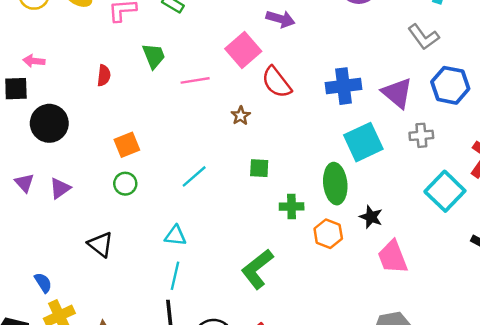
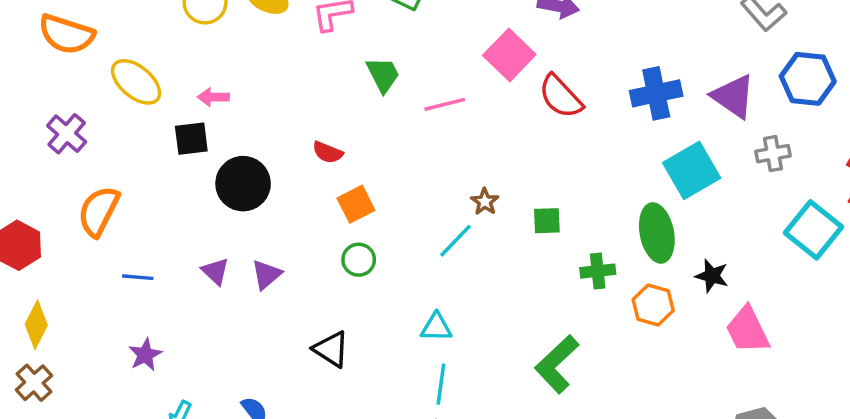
red semicircle: (104, 76) -> (328, 152), moved, turned 110
brown star: (241, 116) -> (485, 202), moved

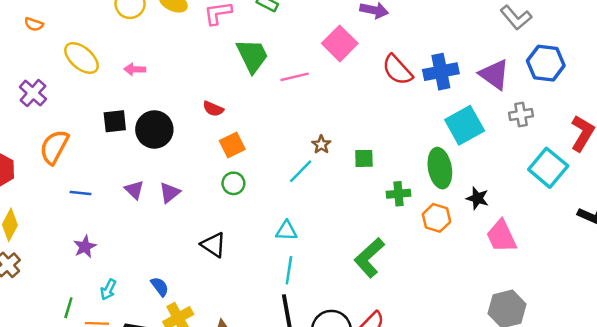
orange semicircle: (66, 34) -> (34, 24), size x0.5
green trapezoid: (383, 75) -> (252, 56), size x1.4
red semicircle: (561, 97) -> (397, 70), moved
black square: (191, 139) -> (115, 121), moved

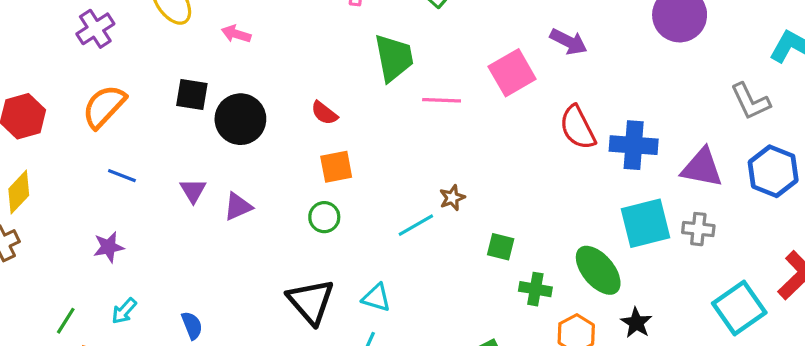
purple triangle: (494, 75) -> (702, 168), turned -40
gray cross: (521, 114) -> (698, 229), moved
green square: (364, 158) -> (501, 247), moved
green ellipse: (440, 168) -> (598, 270), turned -45
black triangle: (213, 245) -> (311, 301), moved, size x1.4

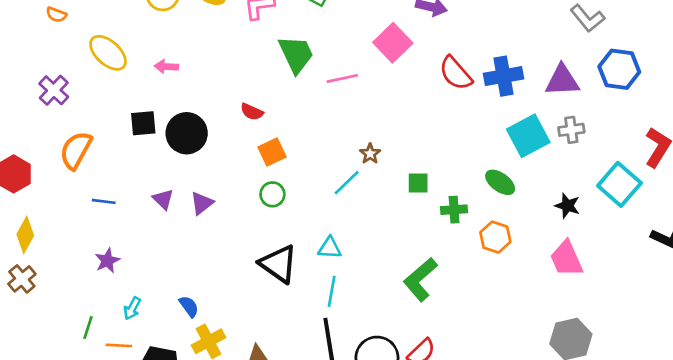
green ellipse: (598, 270) -> (500, 182), size x0.7
black star: (636, 323) -> (567, 206), moved

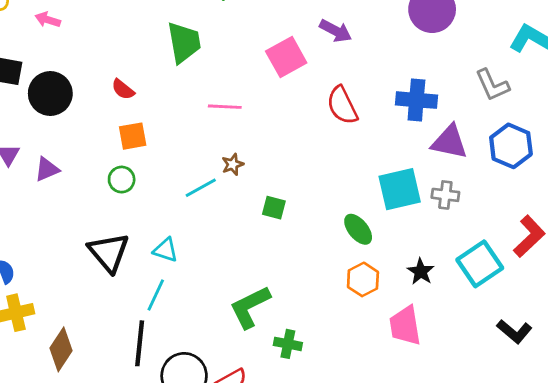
blue cross: (504, 76) -> (416, 100), moved
pink line: (342, 78) -> (225, 107), moved
green cross: (454, 210) -> (288, 344), moved
orange hexagon: (495, 237) -> (363, 279), moved

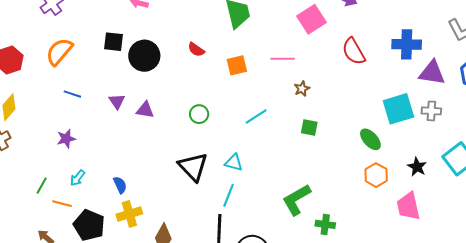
pink line: (225, 107) -> (283, 59), moved
orange square: (133, 136) -> (237, 65), moved
brown star: (233, 164) -> (302, 89), moved
purple triangle: (47, 169) -> (145, 110), turned 36

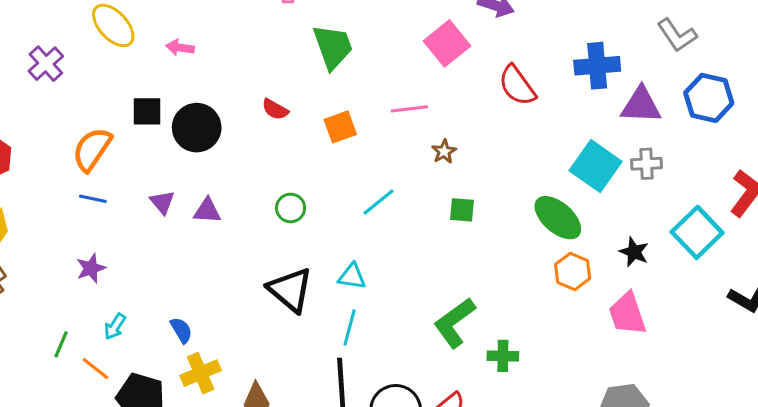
orange semicircle: (59, 52) -> (92, 149), moved
cyan square: (398, 109) -> (596, 166), turned -32
green ellipse: (370, 139) -> (558, 218), size x1.4
orange line: (62, 204) -> (95, 369), turned 30

